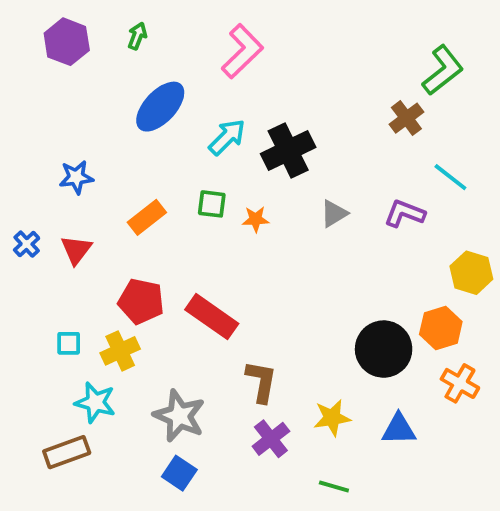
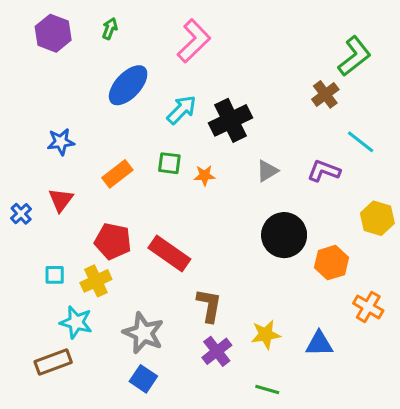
blue cross: (27, 244) -> (21, 214), moved
orange hexagon: (441, 328) -> (331, 263), moved
black circle: (384, 349) -> (284, 235), moved

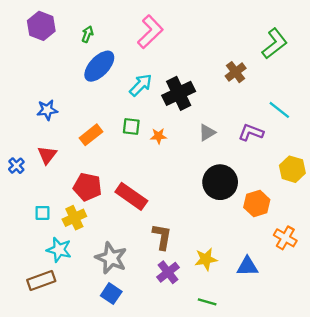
green arrow: (110, 29) -> (87, 34), moved
brown cross: (325, 94) -> (236, 72), moved

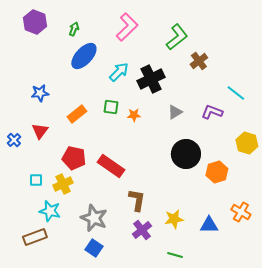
green L-shape: (275, 44) -> (177, 37), moved
orange cross: (285, 238) -> (241, 212), moved

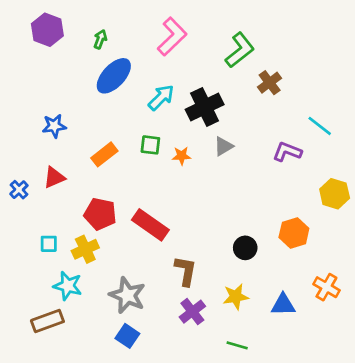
gray triangle: (175, 112) -> (224, 146), moved
red triangle: (40, 131) -> (54, 177), turned 30
black circle: (186, 154) -> (245, 248), moved, size x0.6

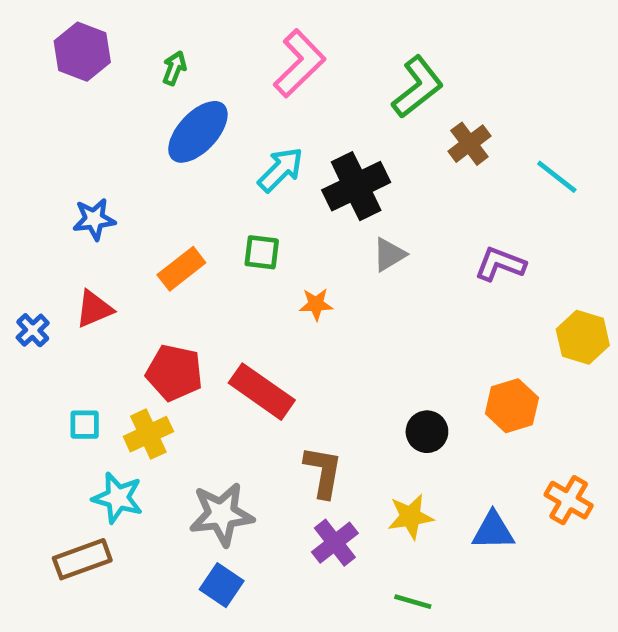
cyan line: (320, 126) -> (557, 177), moved
orange star: (182, 156) -> (316, 304), moved
gray star: (127, 295) -> (222, 514), turned -30

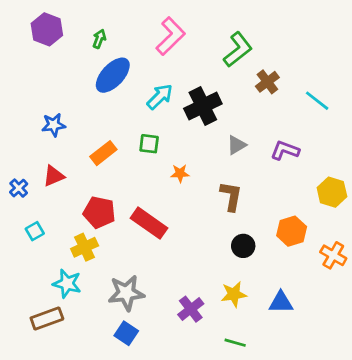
gray triangle: (389, 255) -> (236, 145), moved
cyan square: (85, 425) -> (35, 231), moved, turned -30
brown L-shape: (323, 472) -> (231, 196), moved
orange cross: (569, 500) -> (333, 255), moved

